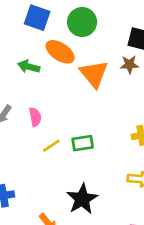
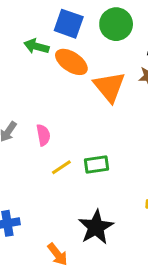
blue square: (37, 18) -> (69, 24), moved
green circle: (82, 22) -> (116, 24), moved
green arrow: (29, 67) -> (36, 46), moved

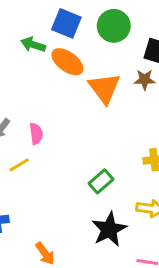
green rectangle: (96, 165) -> (101, 181), moved, turned -35
yellow line: (61, 167) -> (19, 165), moved
black star: (96, 227) -> (109, 229), moved

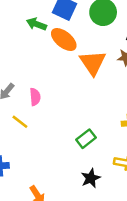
yellow line: (19, 165) -> (20, 122), turned 66
black star: (109, 229) -> (91, 178), size x0.7

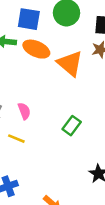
green rectangle: (86, 139) -> (72, 126), moved

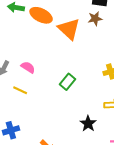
pink semicircle: (24, 111) -> (28, 67), turned -40

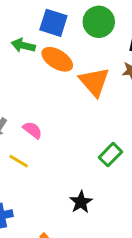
green rectangle: (68, 82) -> (111, 155), moved
black star: (88, 124) -> (81, 202), moved

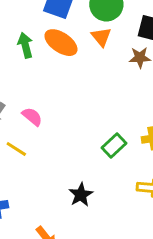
green arrow: (23, 45) -> (25, 45), moved, turned 60
orange triangle: (94, 82) -> (101, 37), moved, size x0.6

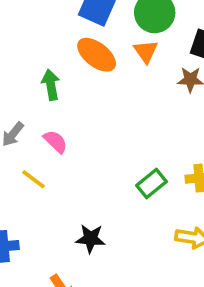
green arrow: (25, 45) -> (51, 85), moved
black star: (81, 195) -> (91, 239), moved, turned 30

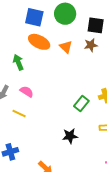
orange triangle: (146, 51) -> (66, 47), moved
black star: (91, 239) -> (70, 136), moved

